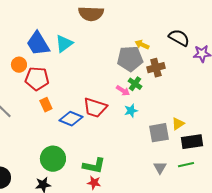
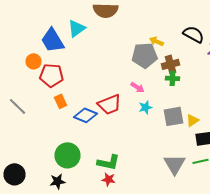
cyan triangle: (64, 44) -> (76, 28), moved
green cross: (135, 84) -> (172, 78), moved, turned -32
red trapezoid: (95, 108) -> (110, 104), turned -40
gray square: (159, 133) -> (174, 116), moved
gray triangle: (160, 168) -> (174, 164), size x1.6

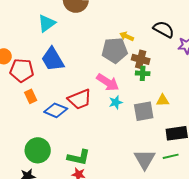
blue trapezoid: (52, 40) -> (53, 59), moved
brown cross: (170, 64) -> (141, 59), turned 30
pink arrow: (138, 87) -> (108, 82), size x1.6
yellow triangle: (192, 120) -> (163, 100), moved, turned 32

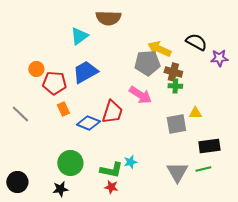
yellow arrow: (127, 36) -> (159, 49), size x1.6
blue trapezoid: (53, 59) -> (85, 72), turned 92
red trapezoid: (80, 99) -> (112, 112), turned -50
cyan star: (116, 102) -> (130, 162), moved

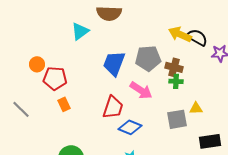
yellow arrow: (159, 49) -> (180, 34), moved
blue trapezoid: (85, 72) -> (114, 63), moved, turned -40
blue diamond: (88, 123) -> (130, 127), moved

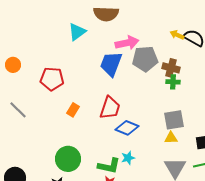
yellow arrow: (180, 34) -> (177, 35), size x0.6
orange circle: (37, 64) -> (13, 65), moved
pink arrow: (141, 90) -> (127, 43), moved, turned -45
orange rectangle: (64, 104) -> (73, 110), moved, turned 56
yellow triangle: (196, 108) -> (171, 138), moved

